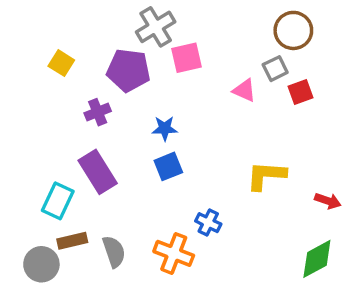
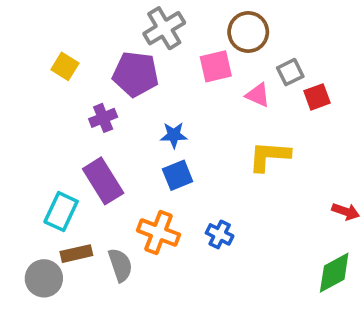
brown circle: (293, 30) -> (248, 32), moved
pink square: (186, 58) -> (216, 66), moved
yellow L-shape: (266, 175) -> (269, 156), moved
orange cross: (174, 253) -> (158, 233), moved

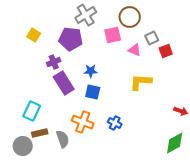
blue square: (178, 175) -> (93, 92), turned 35
purple rectangle: (103, 181) -> (64, 83), moved

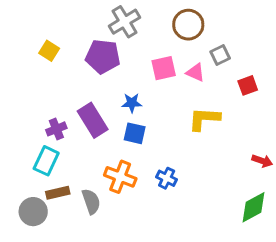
pink square: (113, 35) -> (164, 68), moved
red square: (166, 51) -> (248, 85), moved
purple cross: (54, 62) -> (56, 129), moved

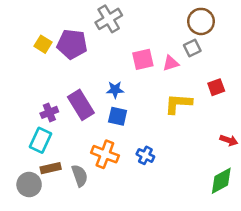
brown circle: (188, 25) -> (201, 21), moved
purple pentagon: (103, 57) -> (72, 44), moved
pink triangle: (196, 72) -> (171, 63), turned -42
red square: (248, 85) -> (216, 87), moved

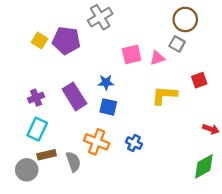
gray square: (192, 48) -> (177, 44), turned -35
purple cross: (49, 112) -> (36, 98), moved

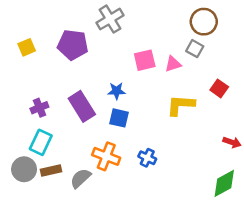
yellow square: (40, 40) -> (27, 47), moved, turned 35
red square: (199, 80) -> (219, 88), turned -35
gray semicircle: (73, 162) -> (81, 178), turned -114
gray circle: (27, 170) -> (24, 169), moved

